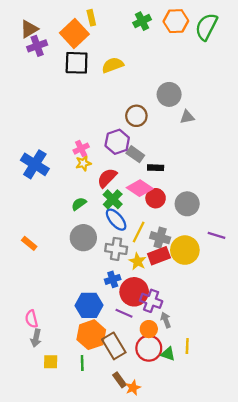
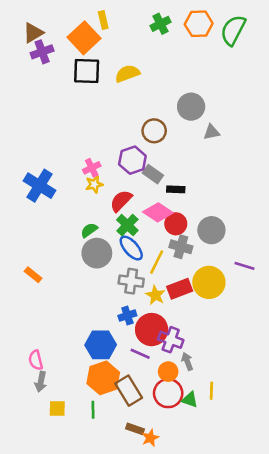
gray circle: (83, 238) -> (97, 253), moved
gray cross: (160, 238) -> (181, 247), moved
brown rectangle: (119, 380) -> (135, 429), turned -35

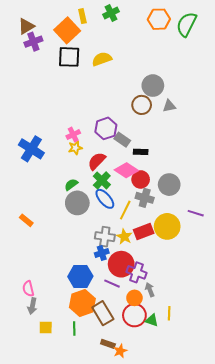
green cross: (160, 24) -> (111, 13), moved
brown circle: (154, 131) -> (142, 105), moved
gray cross: (131, 281) -> (105, 237), moved

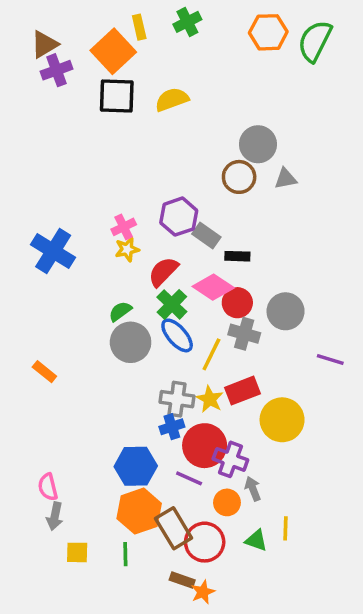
yellow circle: (167, 226) -> (282, 420), moved
red circle: (134, 315) -> (205, 542), moved

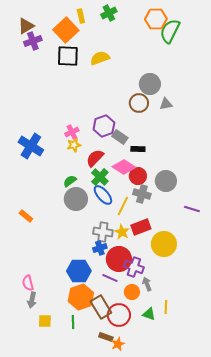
green semicircle: (315, 41) -> (170, 31), moved

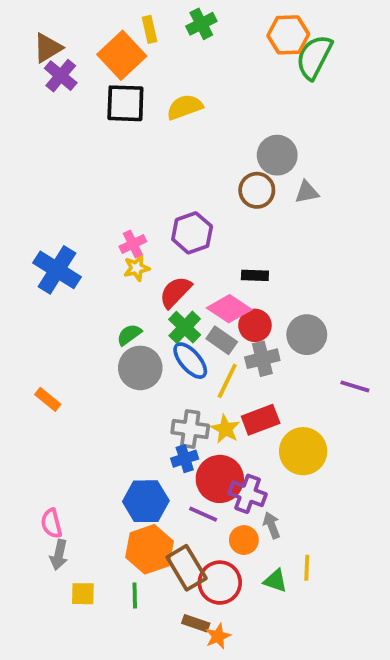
purple cross: (33, 41) -> (61, 76), turned -30
gray rectangle: (120, 137) -> (222, 340), moved
gray cross: (142, 194) -> (262, 359), turned -30

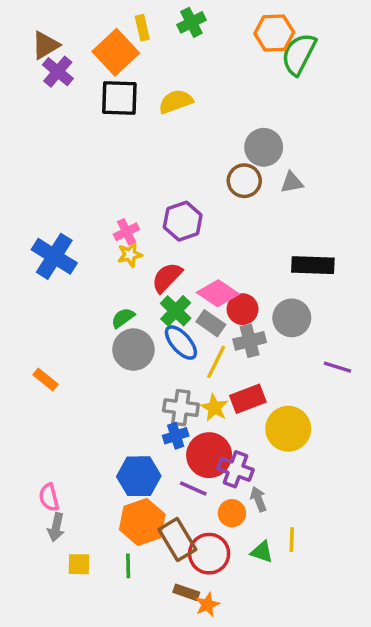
black rectangle: (255, 275) -> (313, 265), moved, size x1.6

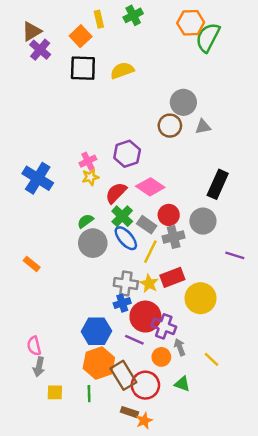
orange square: (116, 52) -> (81, 36), size x0.7
black rectangle: (313, 265) -> (218, 184), turned -68
pink diamond: (218, 293) -> (150, 187), moved
yellow line: (292, 540) -> (212, 359), moved, turned -49

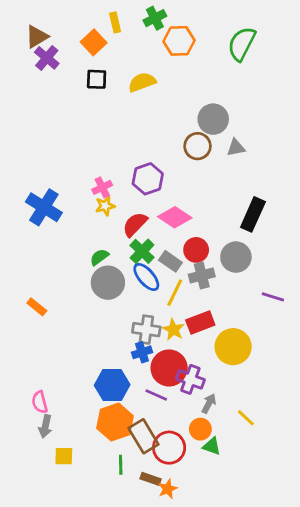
orange hexagon: (191, 23) -> (179, 41), moved
black square: (83, 68) -> (97, 79), size x0.7
gray arrow: (180, 347) -> (209, 404), turned 49
orange circle: (161, 357) -> (200, 429), moved
green line: (89, 394) -> (121, 465), moved

